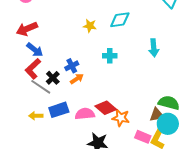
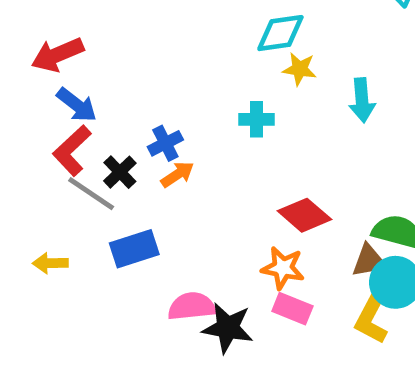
yellow star: (90, 26) -> (300, 69), moved
red diamond: (106, 108) -> (304, 215), moved
pink semicircle: (85, 114) -> (192, 306), moved
yellow arrow: (36, 116) -> (50, 263), moved
pink rectangle: (143, 137) -> (292, 309), moved

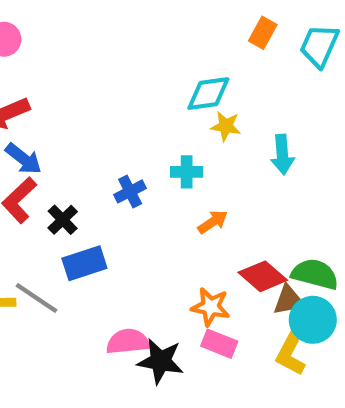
blue cross: (165, 143) -> (130, 191), moved
orange arrow: (177, 174) -> (213, 222), moved
gray line: (91, 194) -> (37, 298), moved
red diamond: (304, 215) -> (263, 276), moved
blue rectangle: (134, 249) -> (84, 263), moved

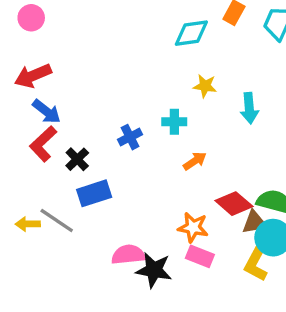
cyan diamond: (208, 94) -> (191, 33), moved

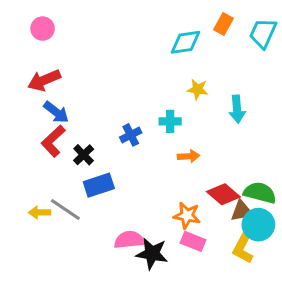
orange arrow: (195, 161) -> (188, 156), turned 30

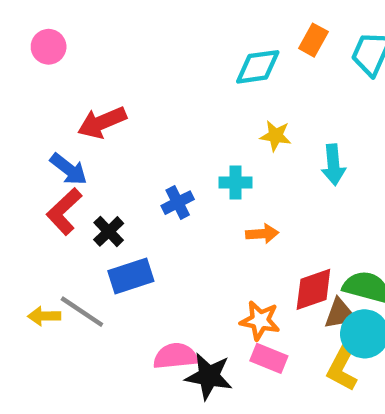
red arrow: (44, 80) -> (102, 122), moved
red diamond: (223, 194) -> (313, 289), turned -60

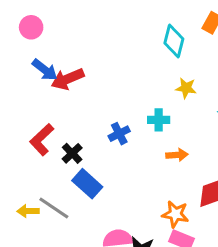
cyan diamond: (258, 67) -> (174, 41), turned -68
blue arrow: (69, 169) -> (45, 70), moved
blue rectangle: (131, 276) -> (87, 184), turned 60

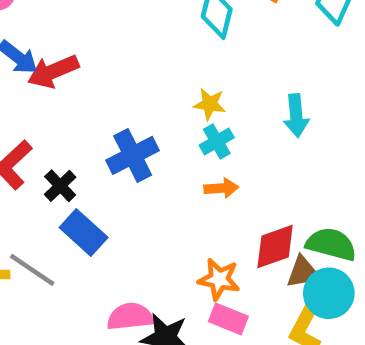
yellow star: (186, 88) -> (210, 104), moved
cyan cross: (159, 120) -> (217, 141), moved, turned -30
blue cross: (119, 134) -> (133, 155), size x1.5

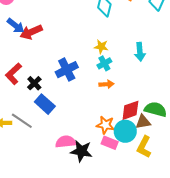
cyan circle: (329, 293) -> (125, 131), moved

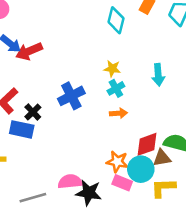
blue rectangle: (45, 104) -> (22, 129), moved, turned -30
gray line: (22, 121) -> (33, 198), moved, turned -50
yellow L-shape: (144, 147) -> (163, 188), turned 60

